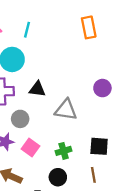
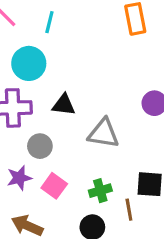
brown line: (93, 175) -> (129, 210), moved

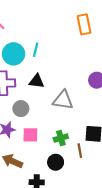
cyan line: (49, 22) -> (36, 50), moved
pink square: (54, 186) -> (30, 135), turned -35

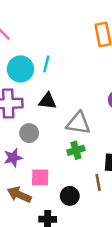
pink square: (30, 135) -> (40, 177), moved
green cross: (61, 138) -> (76, 150), moved

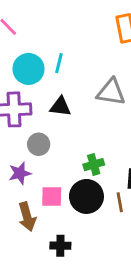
gray triangle: (78, 123) -> (111, 92), moved
brown arrow: (19, 195) -> (27, 217), turned -130
black circle: (70, 196) -> (86, 196), moved, size x1.5

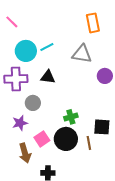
cyan line: (59, 63) -> (47, 47), turned 48
gray triangle: (111, 92) -> (82, 54), moved
pink square: (52, 196) -> (42, 139), turned -35

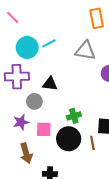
black triangle: (48, 77) -> (50, 84), moved
pink square: (42, 139) -> (44, 129), moved, turned 35

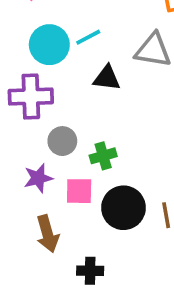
black triangle: (50, 84) -> (107, 78), moved
green cross: (74, 116) -> (103, 156), moved

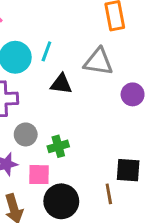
cyan line: (88, 37) -> (46, 51), turned -42
black circle: (123, 208) -> (61, 201), moved

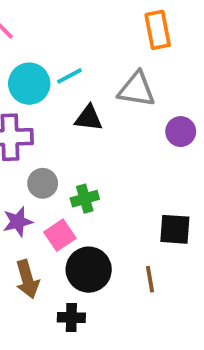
cyan line: (46, 51) -> (69, 76), turned 42
pink square: (39, 175) -> (60, 235), turned -35
brown line: (109, 194) -> (150, 279), moved

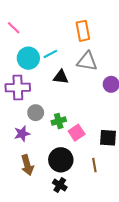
orange rectangle: (158, 30) -> (83, 31), moved
pink square: (60, 235) -> (77, 133), moved
black cross: (71, 318) -> (60, 185), moved, turned 32

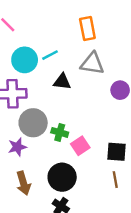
gray circle: (36, 113) -> (33, 123), size x1.5
green cross: (59, 121) -> (60, 132), turned 32
brown line: (94, 165) -> (115, 180), moved

